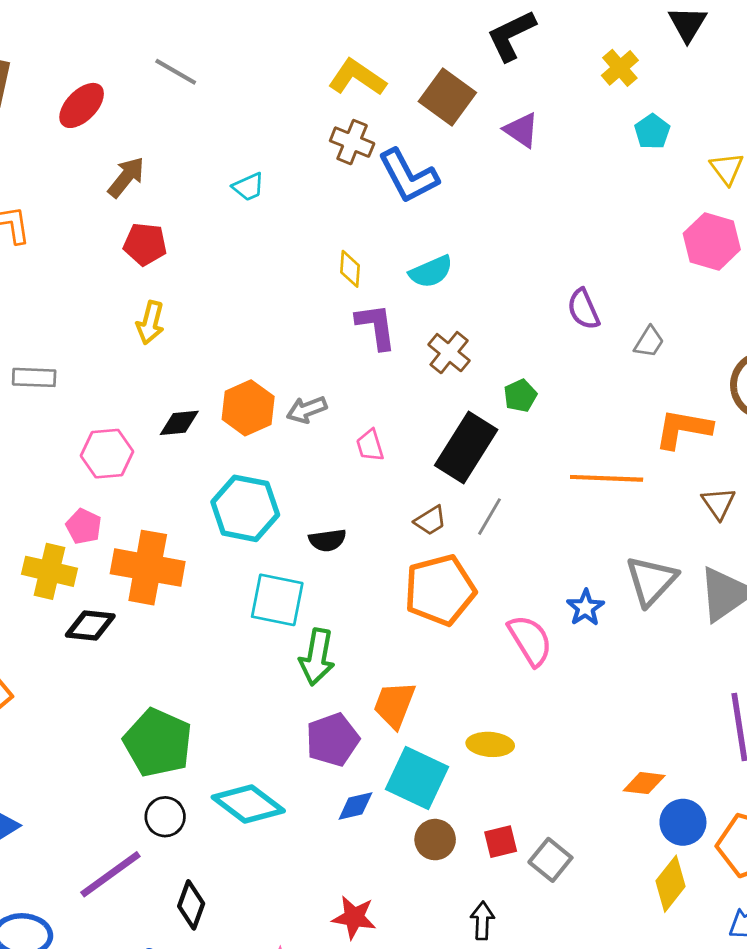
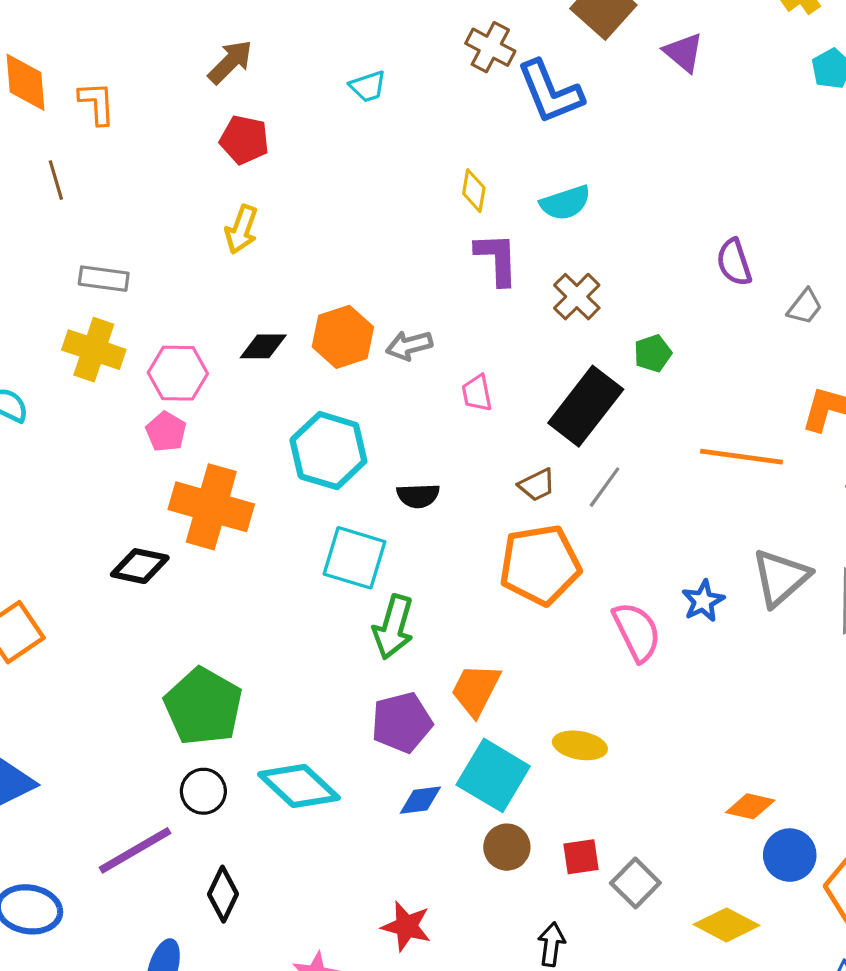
pink pentagon: (84, 526) -> (166, 432), moved
yellow cross: (50, 571) -> (94, 350), moved
yellow diamond: (670, 884) -> (727, 925), moved, turned 74

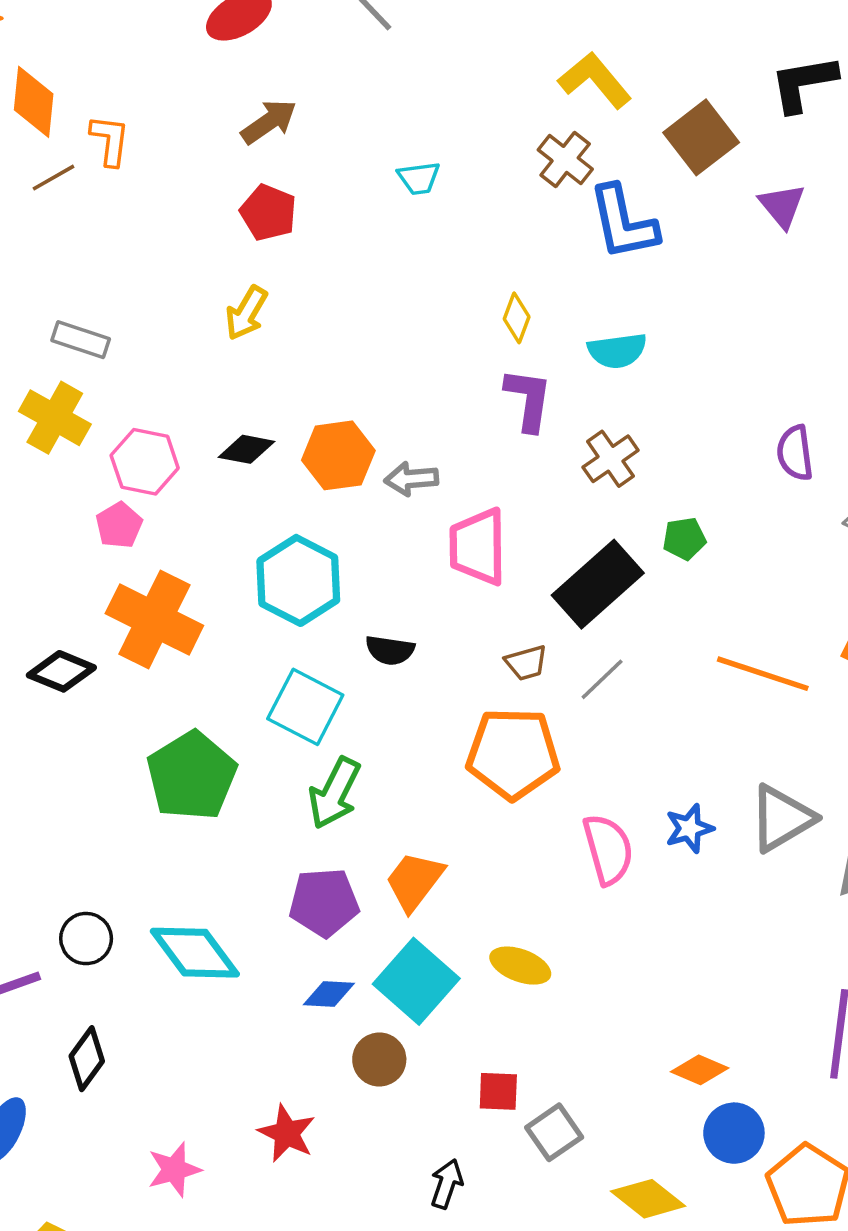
brown line: (56, 180) -> (53, 178), moved, turned 66
pink trapezoid: (477, 393) -> (478, 547), size x1.8
green pentagon: (203, 706) -> (192, 776), moved
brown circle: (507, 847) -> (379, 1060), moved

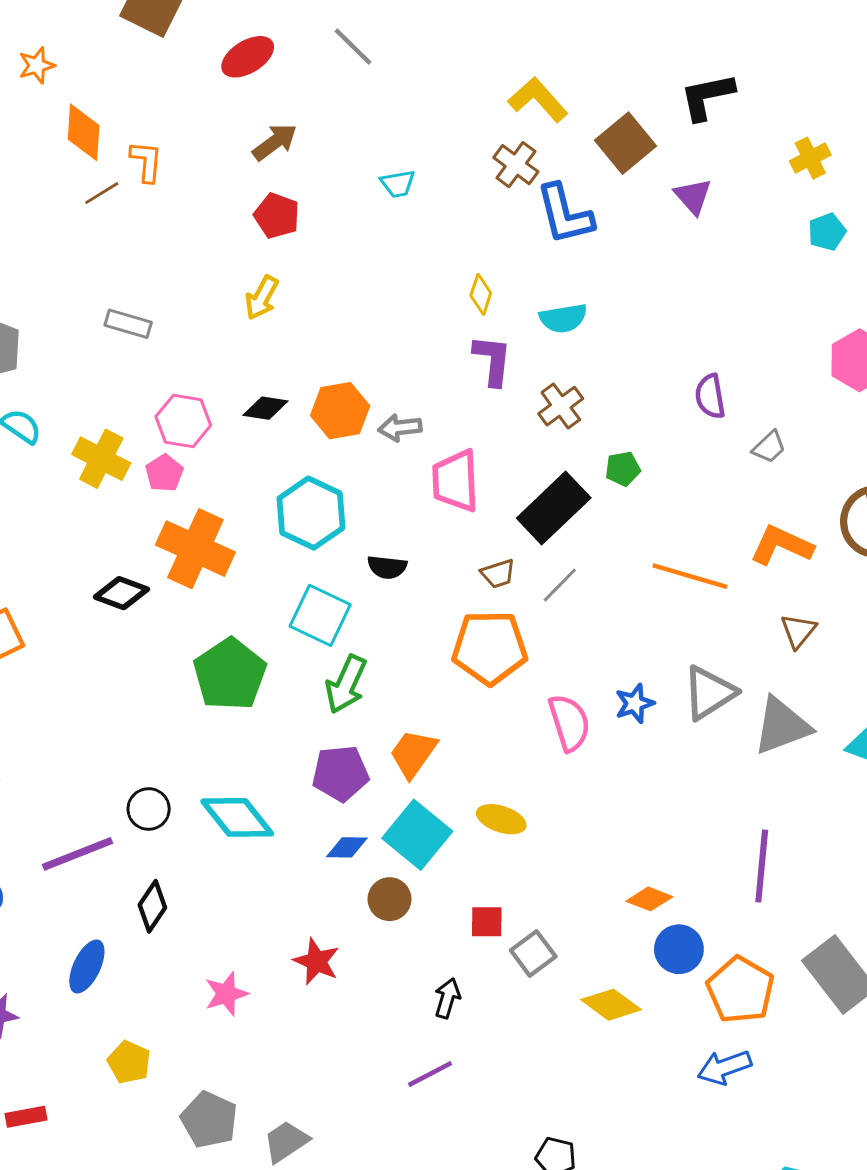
yellow cross: (55, 418) -> (101, 459), moved

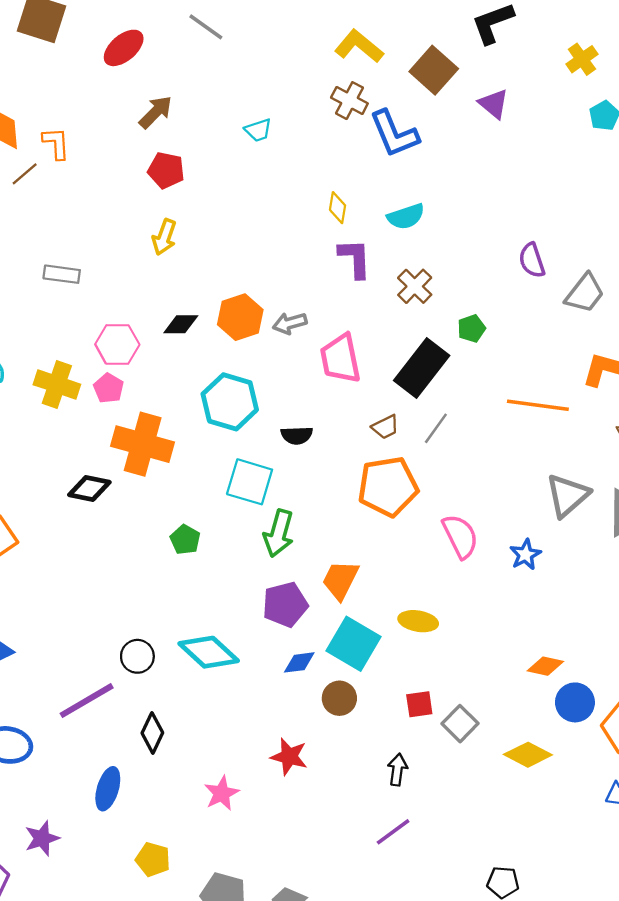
gray trapezoid: (769, 447) -> (585, 293), size x1.5
green pentagon: (230, 674) -> (185, 540), size x0.5
blue star: (635, 703) -> (525, 555), moved

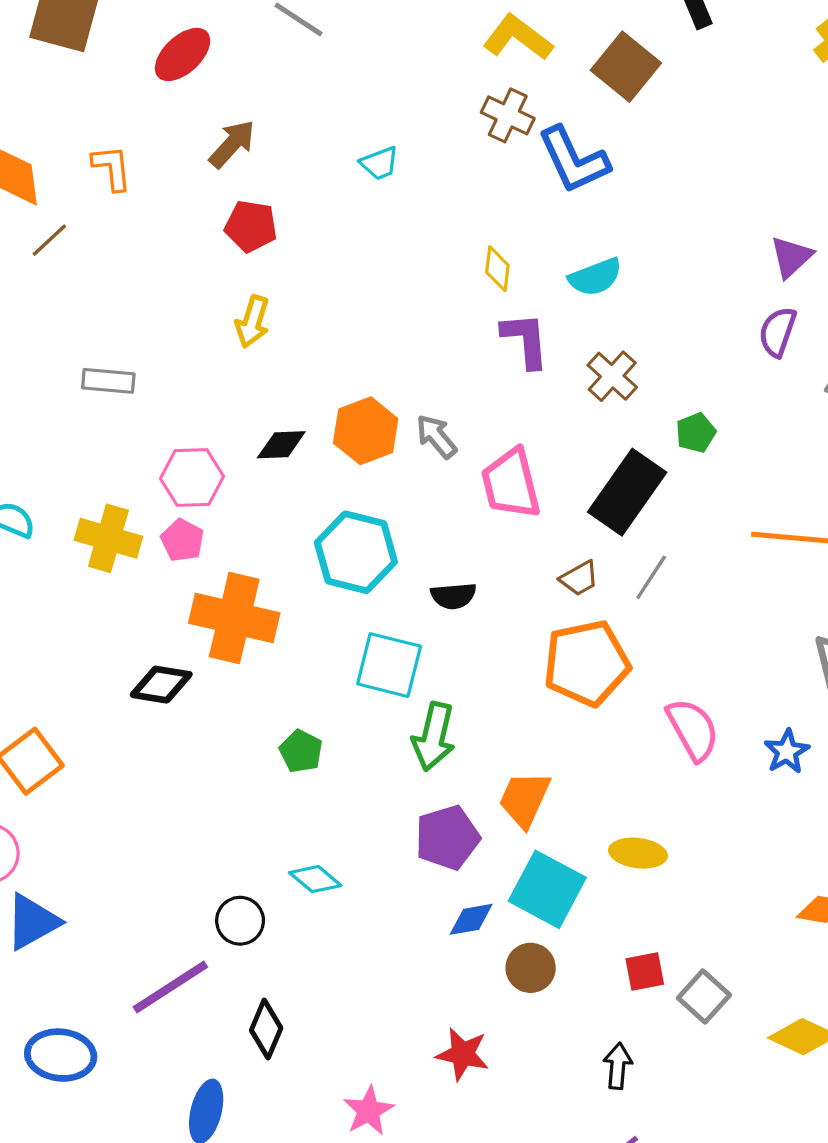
purple triangle: (494, 104) -> (791, 257), moved, turned 40
orange L-shape: (56, 143) -> (112, 168), moved
purple semicircle: (532, 260) -> (778, 332), turned 40
gray arrow: (290, 323) -> (436, 436), turned 68
cyan diamond: (209, 652) -> (315, 879), moved, size x0.6

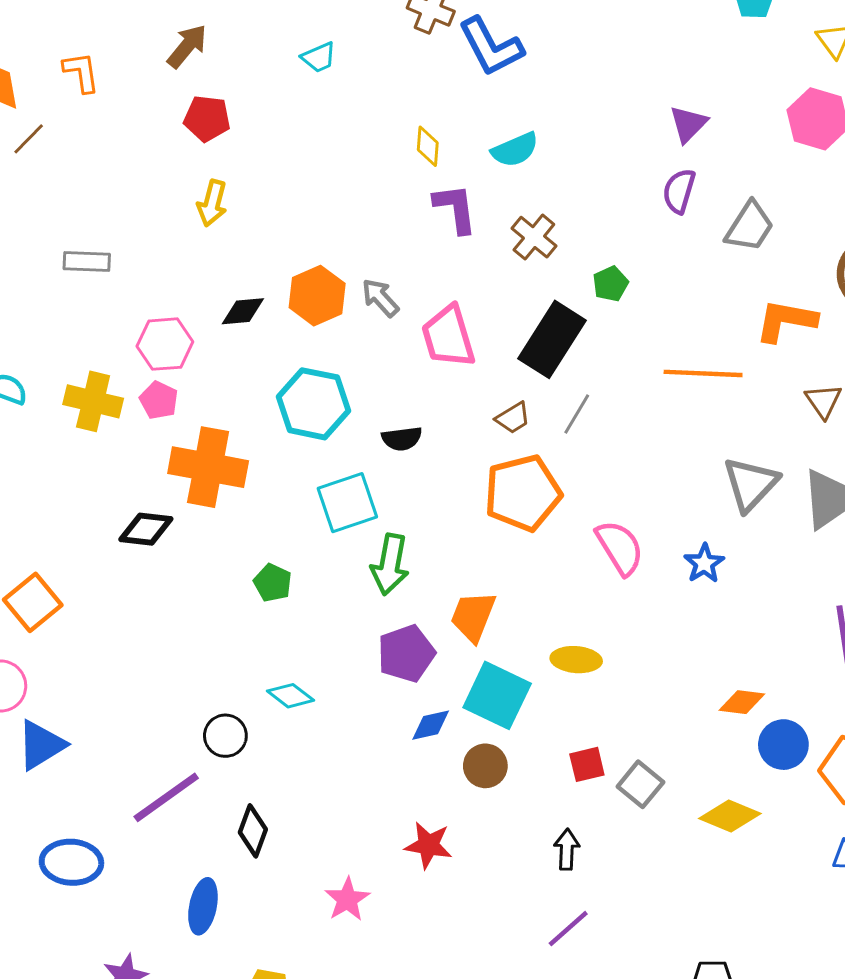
cyan square: (389, 665) -> (347, 503), turned -30

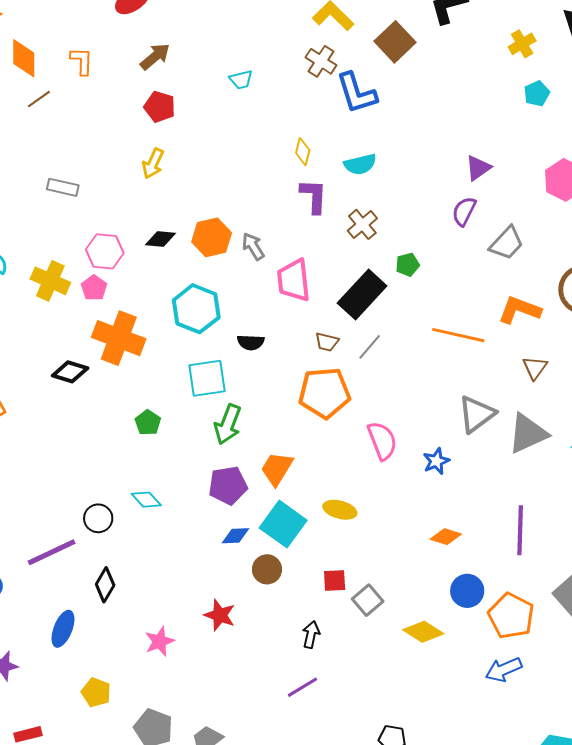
brown trapezoid: (513, 418) -> (327, 342), turned 35
orange diamond: (742, 702) -> (446, 537), moved

